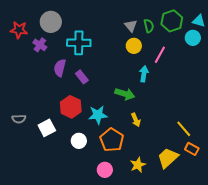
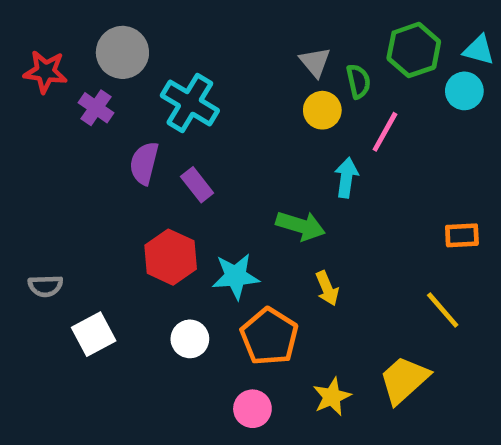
green semicircle: (149, 26) -> (358, 81), moved
cyan cross: (79, 43) -> (190, 103), turned 30
white square: (47, 128) -> (94, 334), moved
orange rectangle: (192, 149) -> (462, 235), moved, turned -32

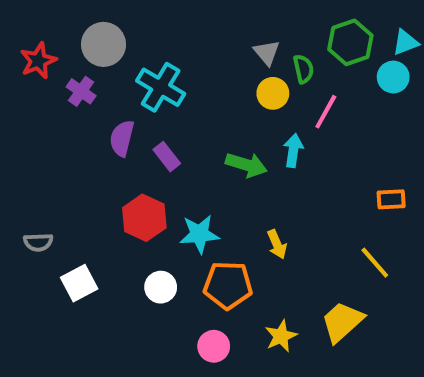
cyan triangle: (479, 50) -> (405, 42), turned -36
red star: (45, 72) -> (38, 61), turned -30
green arrow: (301, 226) -> (246, 165), moved
orange pentagon: (269, 336) -> (228, 285), turned -30

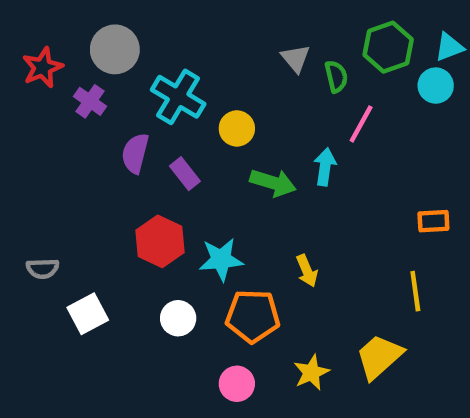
yellow circle: (273, 93) -> (237, 128), moved
yellow line: (375, 263) -> (415, 291), turned 33

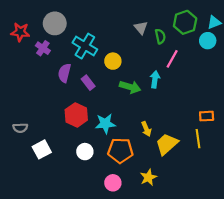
red star: (43, 67) -> (20, 32), turned 30
orange rectangle: (433, 221) -> (207, 116), moved
yellow trapezoid: (379, 357) -> (167, 144), moved

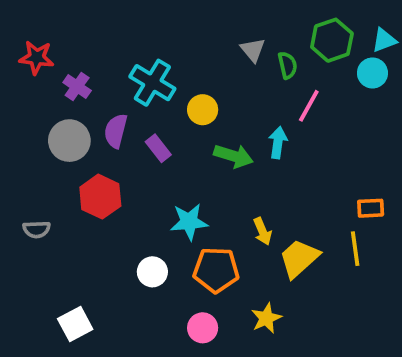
gray circle: (55, 23) -> (69, 141), moved
red hexagon: (76, 115) -> (100, 197), moved
white square: (42, 149) -> (75, 324), moved

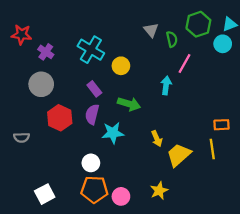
purple semicircle: (116, 131) -> (92, 114), moved
green arrow: (233, 156) -> (129, 104), moved
orange pentagon: (216, 270) -> (94, 189), moved

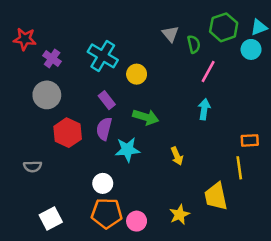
cyan arrow: (166, 85) -> (204, 109), moved
gray semicircle: (22, 137) -> (33, 166), moved
yellow trapezoid: (179, 155) -> (216, 196), moved, turned -60

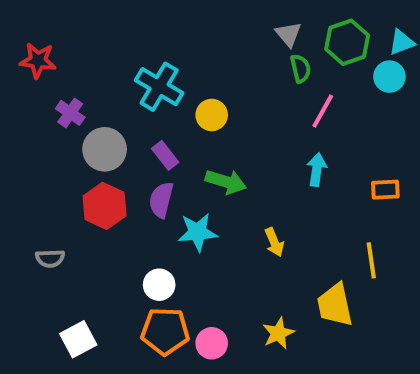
gray triangle: (170, 34) -> (288, 34), moved
purple cross: (52, 59) -> (70, 113), moved
gray circle: (47, 95) -> (105, 149), moved
orange rectangle: (250, 140) -> (385, 190), moved

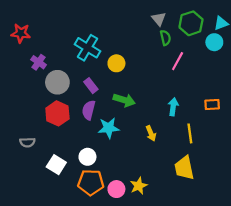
cyan arrow: (317, 170) -> (173, 107), moved
yellow line: (371, 260) -> (190, 133), moved
yellow star: (278, 333) -> (139, 186), moved
white square: (78, 339) -> (56, 165), moved, turned -30

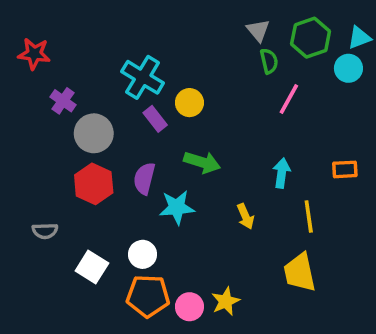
purple rectangle: (91, 86) -> (155, 119), moved

